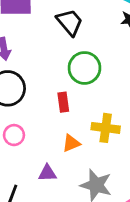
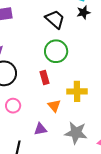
black trapezoid: (70, 22) -> (55, 19), moved
orange triangle: (71, 143) -> (54, 106), turned -40

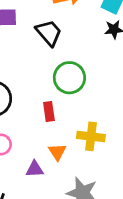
black trapezoid: (55, 19) -> (49, 33), moved
purple triangle: (40, 129) -> (35, 169), moved

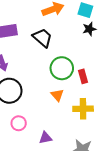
red rectangle: (49, 112) -> (83, 76), moved
orange triangle: (57, 152) -> (57, 95), moved

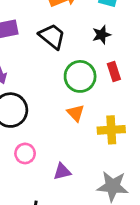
black star: (89, 29) -> (102, 35), moved
red rectangle: (83, 76) -> (114, 72), moved

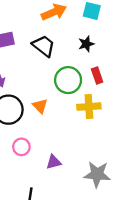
orange triangle: (76, 113) -> (40, 106), moved
yellow cross: (111, 130) -> (89, 107), moved

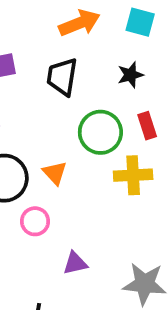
black trapezoid: (44, 46) -> (62, 77), turned -120
pink circle: (21, 147) -> (35, 221), moved

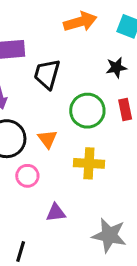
black trapezoid: (62, 77) -> (47, 74), moved
yellow cross: (133, 175) -> (89, 163), moved

